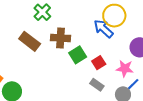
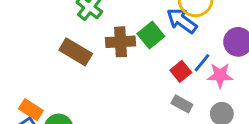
green square: (78, 55) -> (151, 35), moved
blue line: (133, 84) -> (202, 63), moved

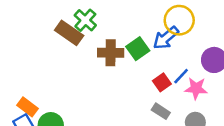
blue arrow: (182, 21) -> (166, 38), turned -80
brown rectangle: (76, 52) -> (69, 33), moved

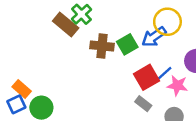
red square: (162, 82) -> (147, 77), size x1.5

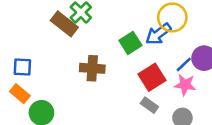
brown cross: (102, 46) -> (92, 68), moved
blue line: (165, 73) -> (184, 64), moved
blue square: (16, 104) -> (22, 67), moved, turned 30

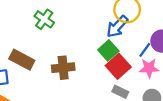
brown rectangle: (64, 24) -> (22, 60), moved
green square: (130, 43) -> (108, 50), moved

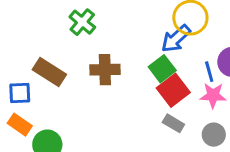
blue line: (145, 50) -> (209, 72), turned -56
brown cross: (63, 68) -> (105, 70), moved

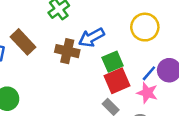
blue arrow: (176, 39) -> (92, 37), moved
blue line: (209, 72) -> (149, 73), turned 42

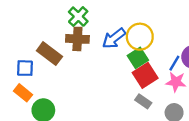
yellow circle: (145, 27) -> (140, 37), moved
brown cross: (67, 51) -> (77, 39), moved

